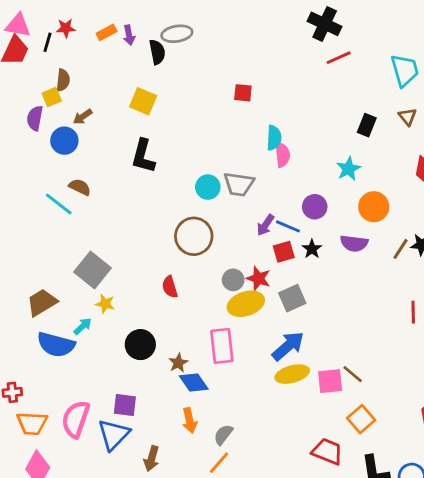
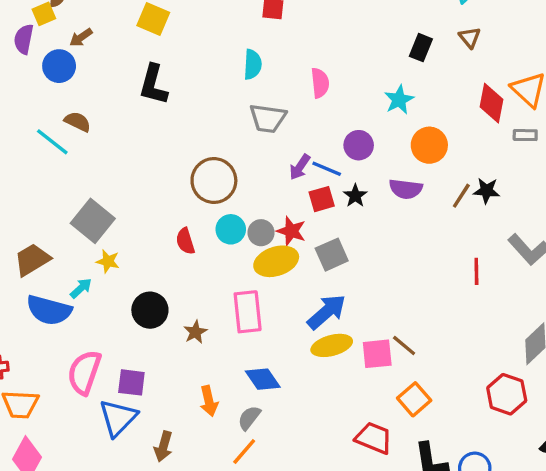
cyan semicircle: (274, 138) -> (253, 64), moved
cyan circle: (208, 187) -> (231, 229), moved
blue diamond: (194, 383) -> (263, 379), moved
pink semicircle: (76, 419) -> (84, 372), moved

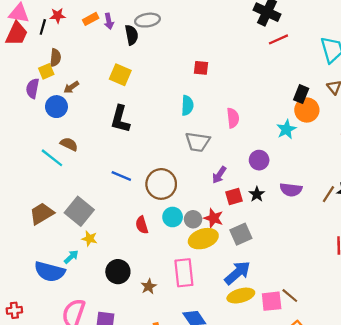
orange circle: (429, 145) -> (307, 110), moved
blue line: (327, 169) -> (121, 176), moved
brown trapezoid: (32, 260) -> (42, 214), moved

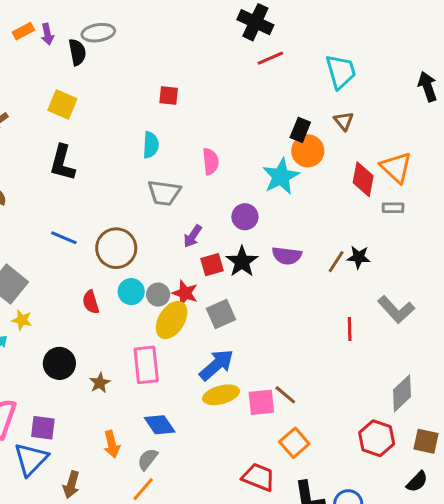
cyan star: (286, 129) -> (281, 176), size x1.4
black star: (257, 194) -> (242, 262), size x1.5
yellow ellipse: (203, 239) -> (172, 320), turned -40

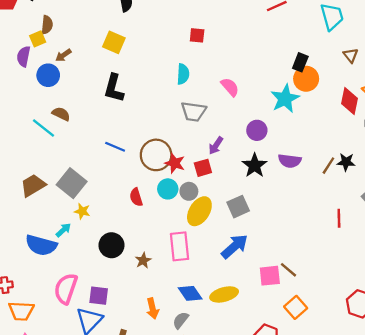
brown triangle: (344, 121) -> (351, 55), moved
pink semicircle: (211, 161) -> (230, 87), turned -36
red square: (212, 265) -> (203, 168), moved
red star: (185, 293) -> (175, 163), moved
yellow ellipse: (221, 395) -> (224, 294), moved

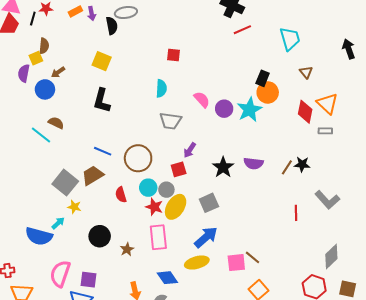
purple circle: (257, 130) -> (224, 109), moved
red star: (175, 163) -> (154, 207), moved
brown trapezoid: (33, 185) -> (93, 175), moved
yellow ellipse: (224, 294) -> (197, 263), moved

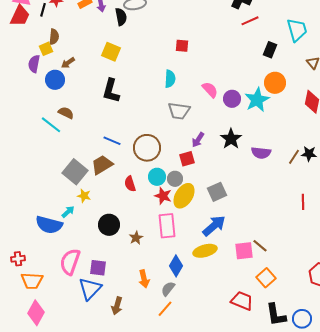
black rectangle: (263, 78) -> (270, 50), moved
black star: (223, 167) -> (231, 139), moved
blue diamond: (167, 278) -> (176, 266), turned 65

